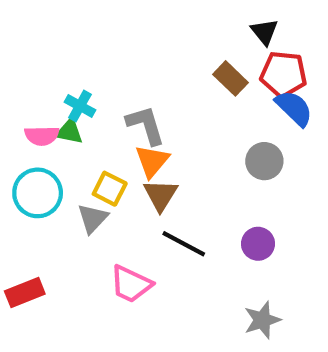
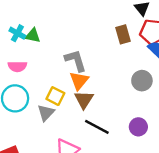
brown rectangle: (230, 78) -> (123, 34), turned 30
cyan cross: (80, 106) -> (17, 33), moved
green triangle: (69, 131) -> (33, 36), moved

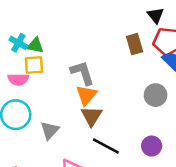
yellow square: (55, 96) -> (34, 65), moved, turned -30

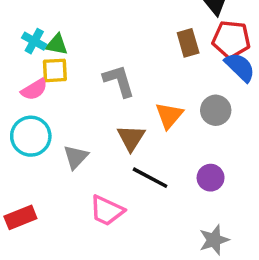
pink semicircle: (18, 79) -> (34, 90), turned -30
orange triangle: (86, 95) -> (169, 115), moved

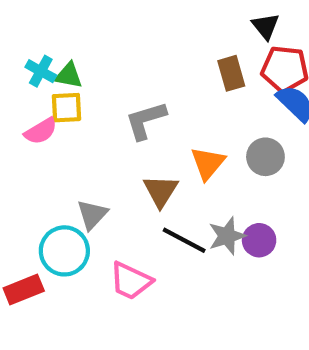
gray L-shape: (119, 81) -> (146, 120), turned -90
cyan circle: (31, 136) -> (64, 251), moved
gray star: (214, 240) -> (227, 236), moved

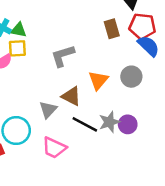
brown triangle: (161, 191) -> (71, 96), turned -35
gray triangle: (92, 215) -> (48, 110), moved

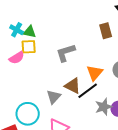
black line: (85, 124) -> (88, 91), moved, turned -65

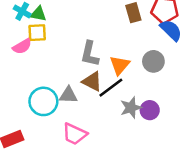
gray L-shape: (66, 53) -> (90, 54), moved, turned -60
gray triangle: (54, 97) -> (68, 95), turned 49
cyan circle: (28, 114) -> (43, 101), moved

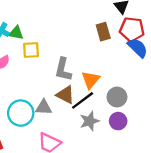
yellow square: (37, 33) -> (31, 50), moved
gray circle: (153, 61) -> (117, 97), moved
gray star: (131, 108) -> (89, 121), moved

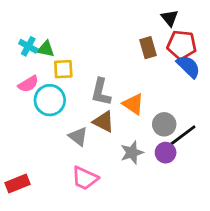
orange triangle: (91, 80) -> (133, 104), turned -36
black line: (83, 100) -> (183, 135), moved
gray triangle: (44, 107) -> (78, 136), turned 36
cyan circle: (21, 113) -> (50, 100), moved

